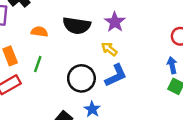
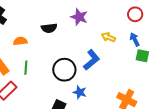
black semicircle: (77, 26) -> (49, 28), size x0.7
yellow arrow: (109, 49) -> (108, 37), moved

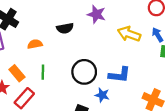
yellow arrow: (108, 37) -> (129, 34), size x1.5
blue L-shape: (92, 60) -> (120, 75), moved, turned 50

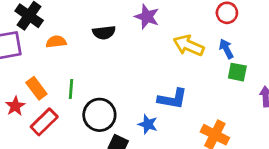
orange semicircle: (35, 44) -> (56, 42), moved
black circle: (84, 72) -> (99, 115), moved

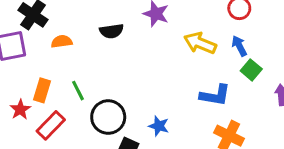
green square: (237, 72) -> (251, 70), turned 30
orange rectangle: (36, 88) -> (42, 90), turned 55
green line: (71, 89) -> (78, 91), turned -30
blue L-shape: (172, 99) -> (215, 95), moved

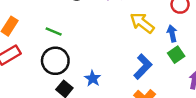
green line: (78, 91) -> (54, 31), moved, turned -56
blue L-shape: (215, 95) -> (143, 67), turned -70

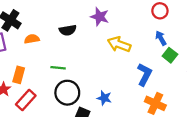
yellow arrow: (142, 23) -> (119, 44), moved

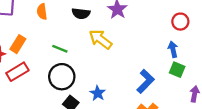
orange semicircle: (32, 39) -> (42, 12), turned -104
yellow arrow: (119, 44) -> (100, 39), moved
green square: (170, 55) -> (177, 70), turned -32

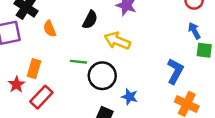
black semicircle: (81, 14) -> (90, 20), turned -54
black circle: (62, 77) -> (102, 76), moved

